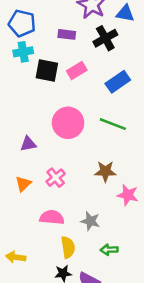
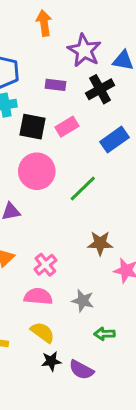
pink circle: (68, 123) -> (37, 171), moved
green line: (113, 124) -> (83, 188), moved, turned -65
pink cross: (56, 178) -> (45, 265), moved
yellow semicircle: (68, 247) -> (43, 332), moved, turned -45

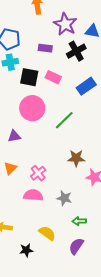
pink rectangle: (67, 127) -> (53, 77), turned 56
yellow semicircle: (43, 332) -> (47, 233), moved
black star: (51, 361) -> (26, 250), moved
purple semicircle: (81, 370) -> (76, 246), moved, turned 96

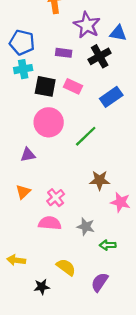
green arrow: (79, 221) -> (108, 245), moved

